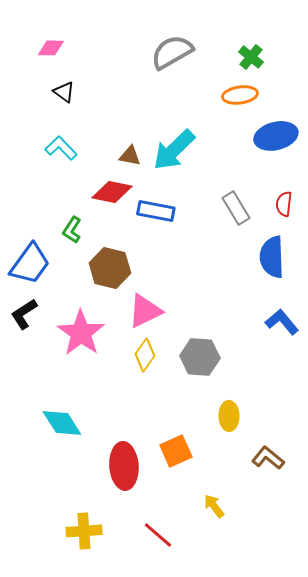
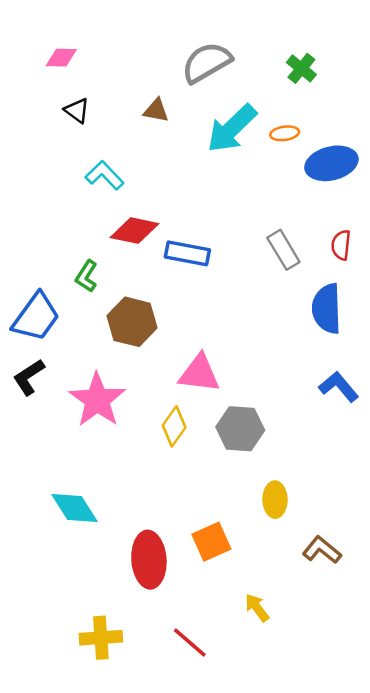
orange ellipse: (240, 95) -> (285, 133), moved, size x0.7
cyan L-shape: (61, 148) -> (104, 175), moved
cyan arrow: (174, 150) -> (232, 129), moved
brown triangle: (130, 156) -> (156, 110), moved
pink triangle: (145, 311) -> (199, 373), moved, turned 33

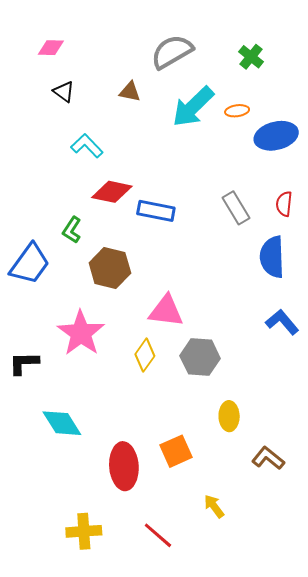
black L-shape: (29, 377) -> (24, 363), moved, turned 32

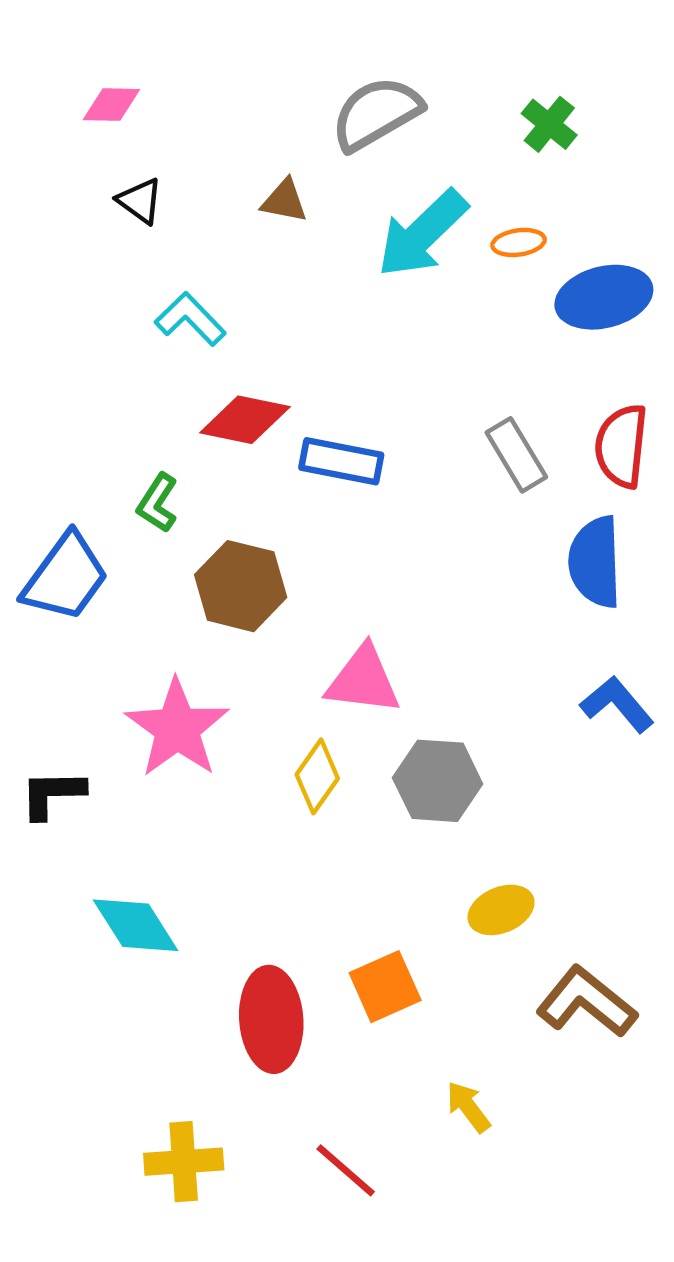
red semicircle: (284, 204) -> (621, 446), size x1.5
yellow ellipse: (229, 416) -> (501, 910), turned 68
brown L-shape: (268, 458) -> (586, 1002), size x1.4

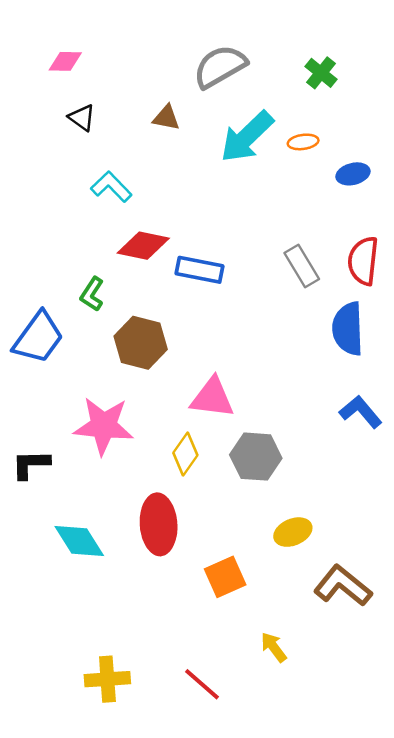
blue ellipse: (604, 297) -> (353, 174), size x0.6
pink star: (177, 728) -> (104, 426), turned -30
red ellipse: (271, 1019) -> (159, 524), moved

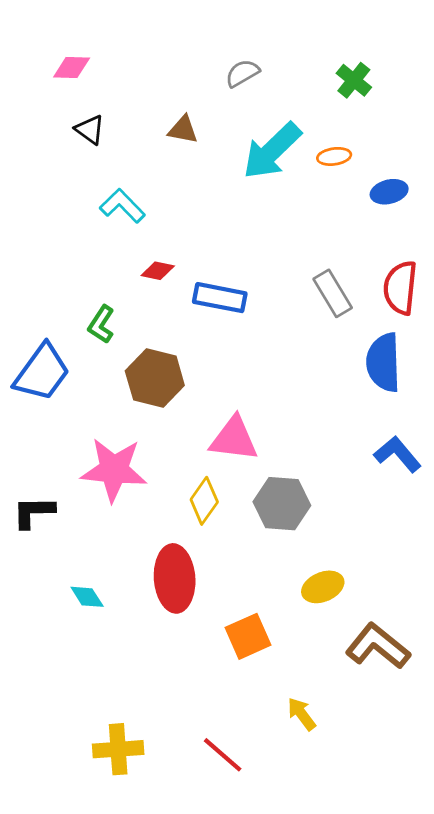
gray semicircle: (220, 66) -> (242, 73), size x0.6
red diamond: (143, 246) -> (158, 271), size x0.6
cyan diamond: (79, 541) -> (87, 597), size x0.6

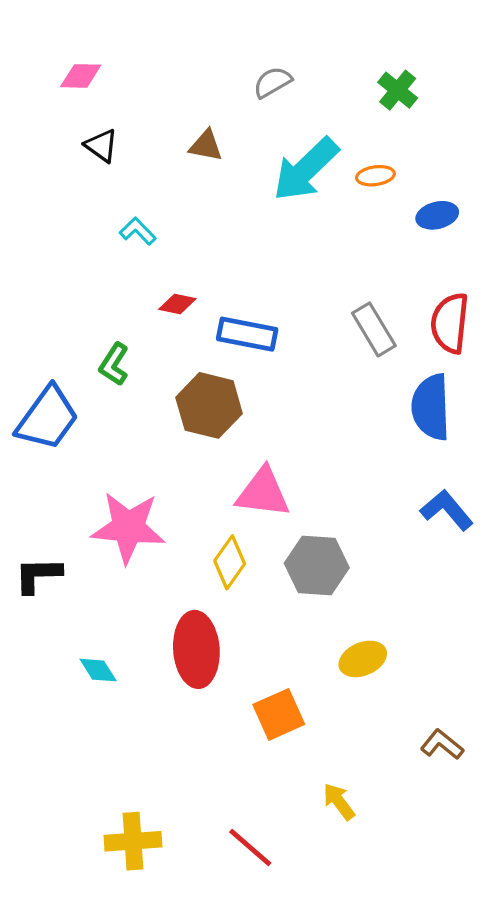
cyan L-shape: (122, 206) -> (138, 231), size x0.7
brown hexagon: (155, 378) -> (209, 405), moved
brown L-shape: (378, 646) -> (442, 745), moved, size x0.6

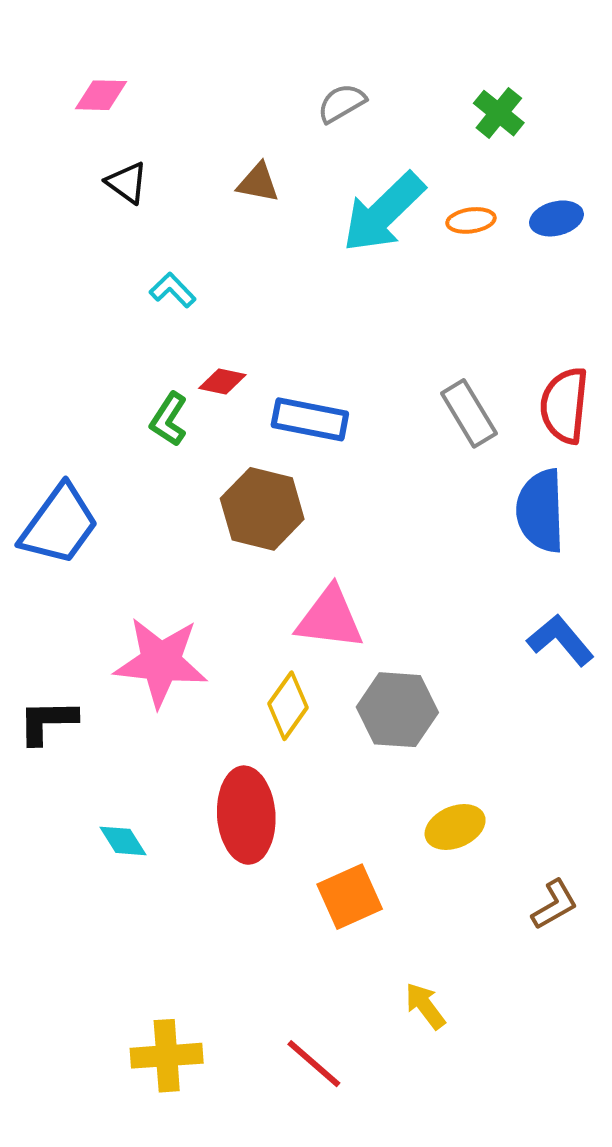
blue ellipse: (437, 215) -> (556, 218), moved
green L-shape: (114, 364) -> (169, 419), moved
brown L-shape: (442, 745) -> (554, 905), moved, turned 111

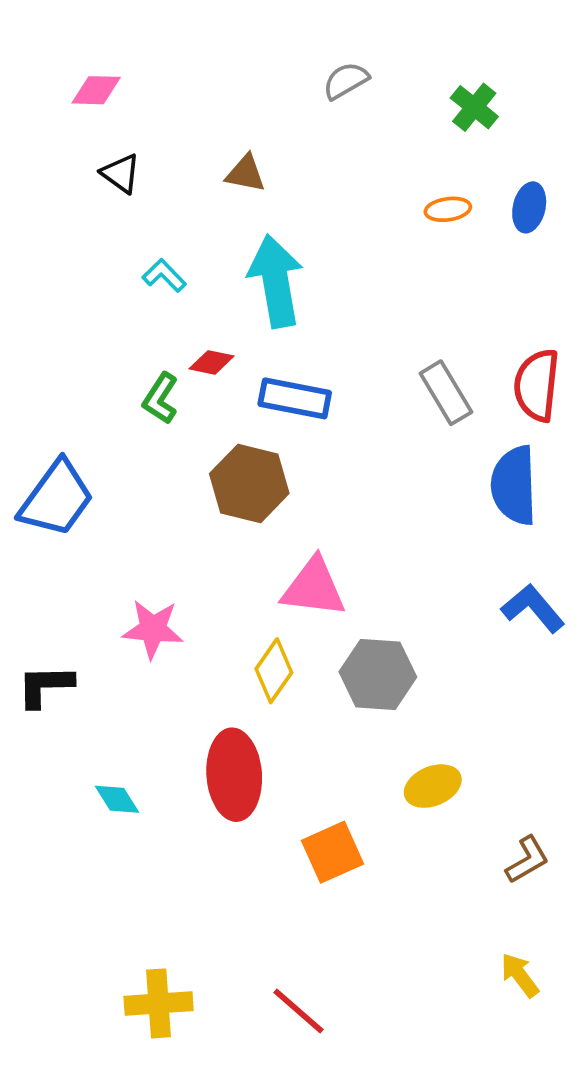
gray semicircle: (342, 103) -> (346, 81), moved
cyan arrow: (383, 212) -> (276, 281), moved, turned 124
blue ellipse: (556, 218) -> (529, 207), turned -63
pink star: (161, 662) -> (153, 629), size x0.7
yellow arrow: (425, 1006) -> (520, 975), moved

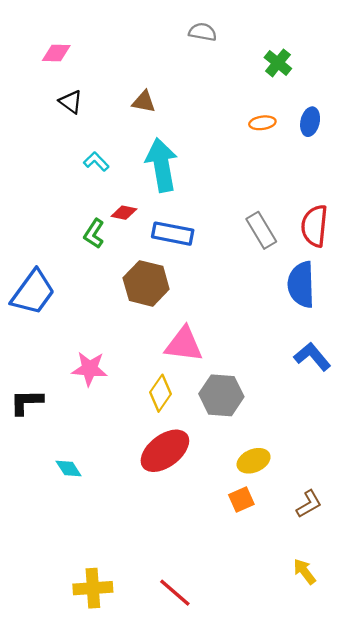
gray semicircle: (346, 81) -> (203, 32), moved, turned 40
red ellipse: (234, 775) -> (165, 451), moved, turned 57
orange square: (333, 852) -> (241, 500), moved, size x0.7

